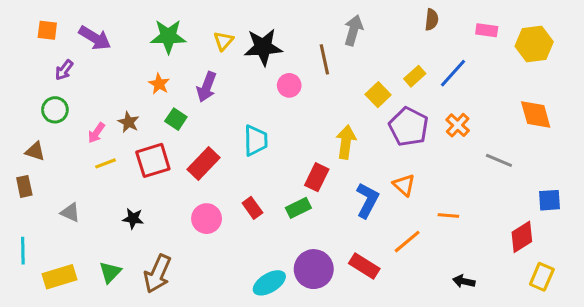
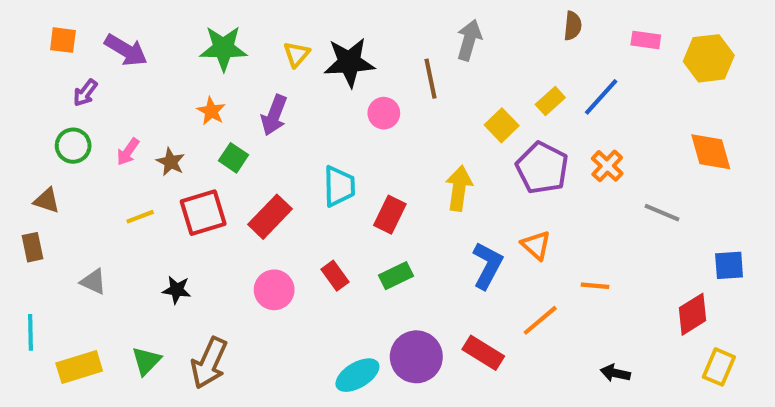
pink arrow: (96, 133) -> (128, 152), moved
red rectangle: (317, 177) -> (390, 215), moved

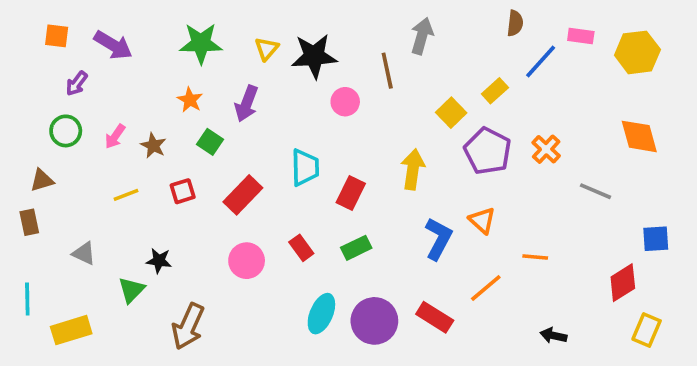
blue line: (601, 97) -> (541, 62), moved
brown triangle: (47, 200) -> (42, 180), turned -35
red square: (203, 213) -> (183, 191), size x0.6
green triangle: (146, 361) -> (131, 290), moved
cyan ellipse: (357, 375) -> (321, 314), moved, turned -36

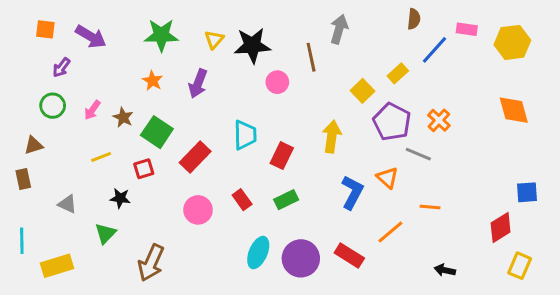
green square: (210, 142) -> (157, 132), moved, size x1.5
red square: (183, 191) -> (144, 169), moved
gray line: (595, 191) -> (418, 154), moved
black star: (159, 261) -> (120, 198), moved

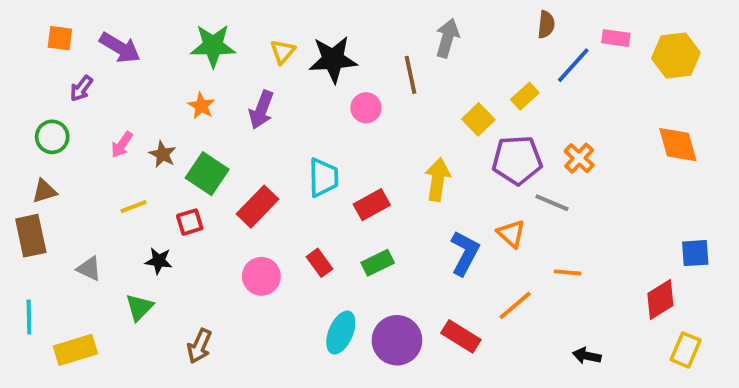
green circle: (53, 106) -> (52, 137), moved
purple pentagon: (392, 122) -> (517, 160), turned -30
red rectangle: (282, 156) -> (372, 205), turned 35
brown rectangle: (23, 179) -> (31, 236), size x1.5
brown arrow: (151, 263) -> (199, 346), size x0.7

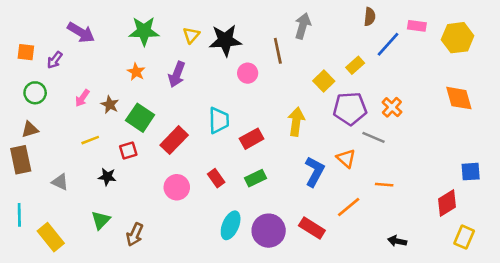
orange square: (60, 38) -> (26, 52), moved
green triangle: (139, 307) -> (101, 220), moved
yellow rectangle: (75, 350) -> (51, 237), turned 68

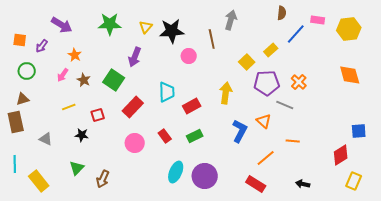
orange star: (136, 72) -> (75, 55), moved
green square: (140, 118) -> (114, 80), moved
red rectangle: (312, 228) -> (256, 184), moved

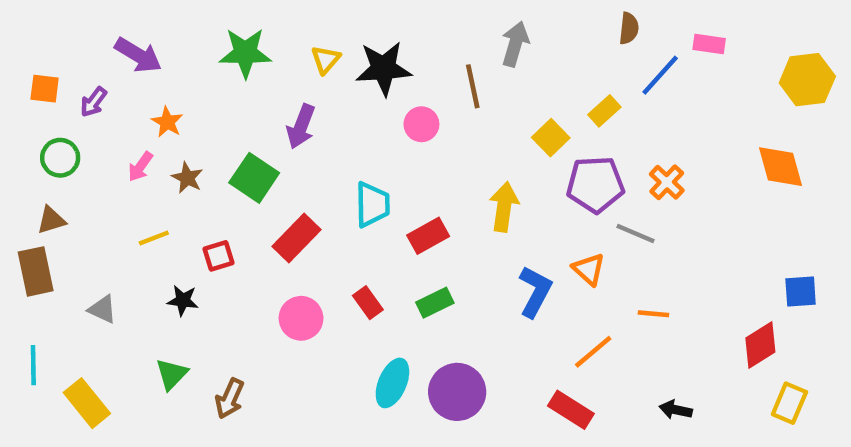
yellow hexagon: (349, 29) -> (807, 80), moved

